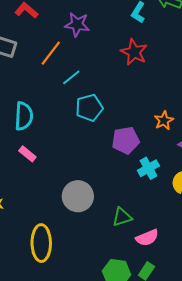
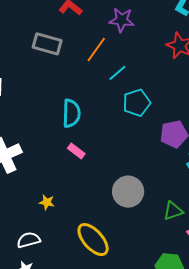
yellow ellipse: (41, 243) -> (93, 240), turned -39

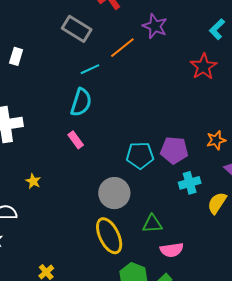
cyan line: (117, 73) -> (90, 69), moved
cyan pentagon: (137, 103) -> (140, 155), moved
yellow ellipse: (93, 240) -> (109, 236), moved

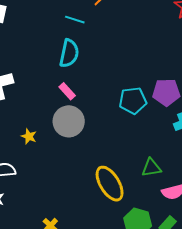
cyan line: (90, 69) -> (75, 20), turned 48
gray circle: (114, 193) -> (69, 121), moved

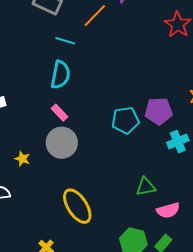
yellow ellipse: (110, 184) -> (77, 206), moved

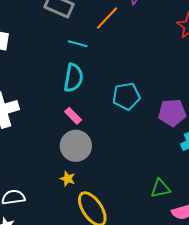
cyan pentagon: (125, 120) -> (126, 96), moved
yellow star: (22, 159) -> (68, 179), moved

